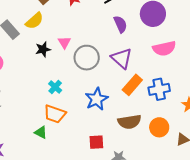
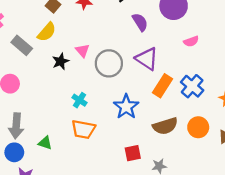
pink semicircle: (164, 48) -> (191, 41), size x0.6
blue cross: (159, 89) -> (192, 86), turned -30
green triangle: (41, 132) -> (45, 143), moved

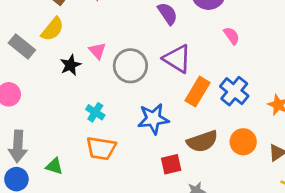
pink semicircle: (191, 41) -> (232, 36), turned -104
blue star: (126, 107) -> (153, 119), turned 30
red square: (133, 153) -> (171, 164), moved

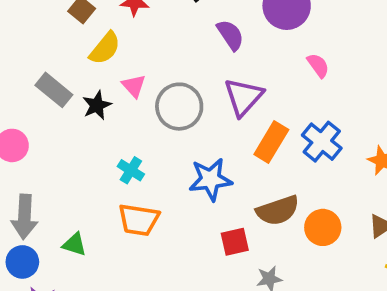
yellow semicircle: (52, 29) -> (105, 48), moved
gray rectangle: (22, 46) -> (54, 90), moved
purple triangle: (177, 59) -> (243, 97), turned 40
orange circle: (243, 142) -> (323, 227), moved

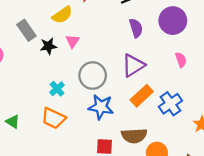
gray circle: (179, 107) -> (93, 76), moved

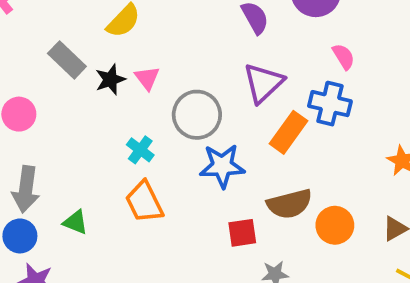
pink triangle: (73, 41) -> (147, 78), moved
blue cross: (170, 104) -> (330, 104), moved, turned -30
orange trapezoid: (53, 118) -> (144, 202), turned 50

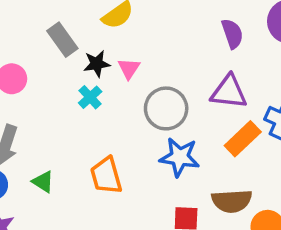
purple triangle: (263, 83) -> (229, 92), turned 39
cyan cross: (140, 150) -> (90, 97), moved

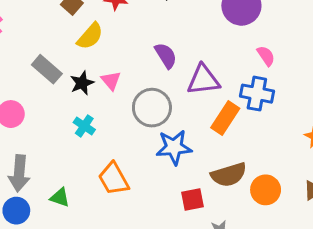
purple semicircle: (232, 34) -> (166, 56), moved
cyan cross: (90, 97) -> (84, 126), moved

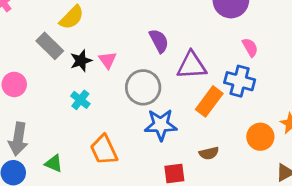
yellow semicircle: (90, 36) -> (72, 17), moved
brown semicircle: (229, 175) -> (209, 153), size x0.6
orange circle: (266, 190) -> (260, 137), moved

